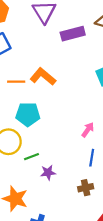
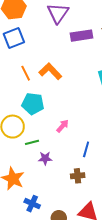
orange line: (16, 82) -> (26, 73), turned 56
pink arrow: (88, 130) -> (63, 126), moved

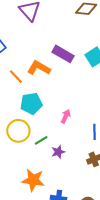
purple rectangle: (81, 36) -> (63, 54), moved, turned 55

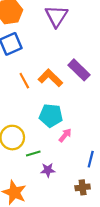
cyan pentagon: (31, 103) -> (51, 116), moved

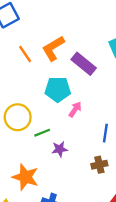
purple rectangle: (79, 70) -> (84, 64), moved
orange L-shape: (50, 78) -> (53, 48), turned -70

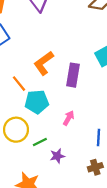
orange line: (25, 54) -> (19, 84), moved
purple rectangle: (84, 64) -> (73, 75), turned 65
cyan pentagon: (58, 89) -> (37, 102), moved

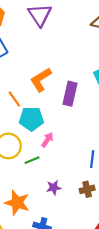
pink arrow: (69, 118) -> (47, 140), moved
purple star: (57, 156) -> (54, 188), moved

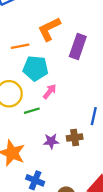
orange line: (14, 99) -> (20, 46), turned -72
brown cross: (87, 189) -> (75, 138), moved

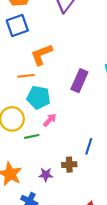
orange L-shape: (49, 29) -> (42, 55), moved
purple star: (51, 141) -> (46, 175), moved

